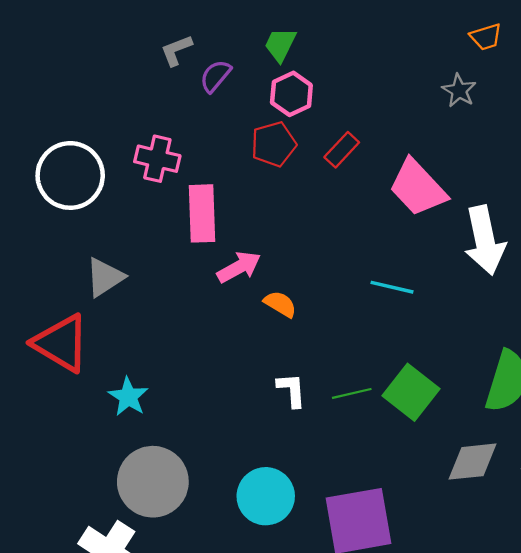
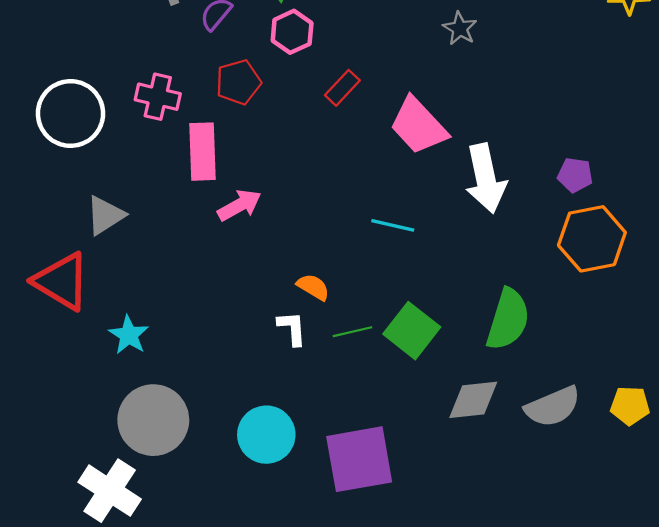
red pentagon: (274, 144) -> (238, 82), moved
orange semicircle: (280, 304) -> (313, 287), moved

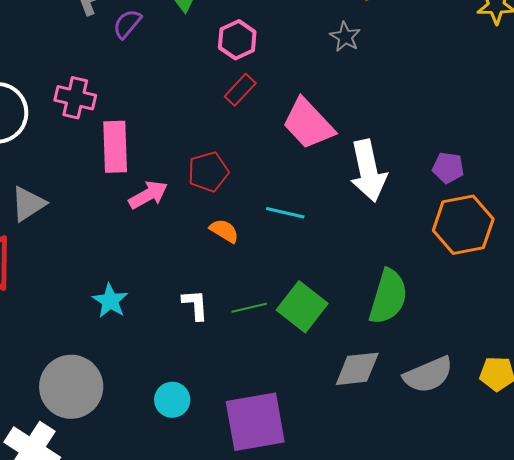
pink hexagon: (292, 32) -> (237, 40), moved
red pentagon: (238, 82) -> (208, 172), moved
orange semicircle: (313, 287) -> (224, 231), moved
cyan star: (129, 335) -> (110, 301), moved
cyan circle: (266, 435) -> (172, 400), size x0.7

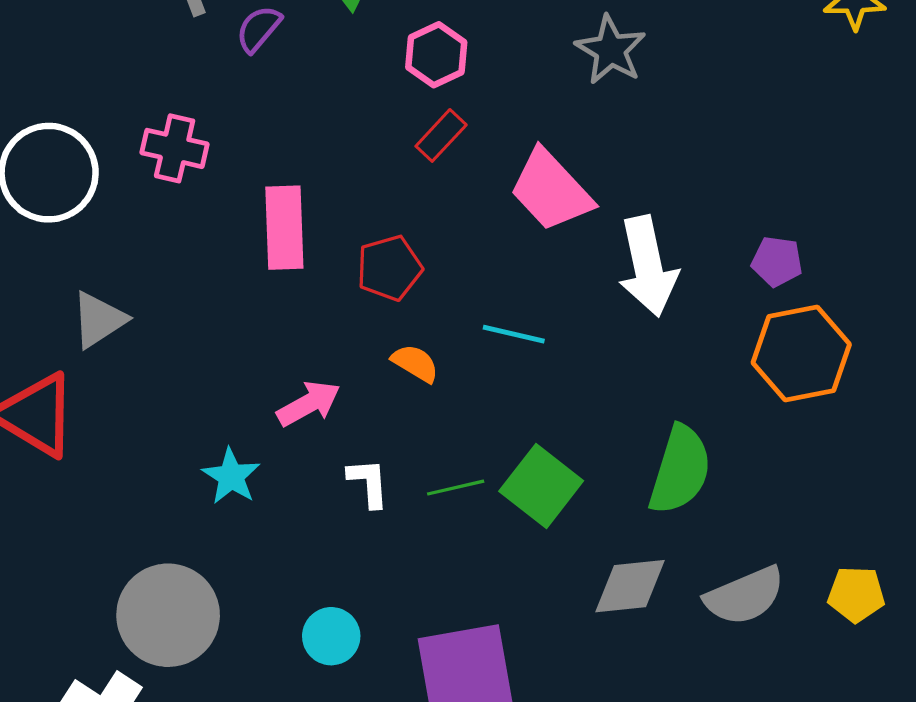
gray star: (345, 37) -> (611, 50), size x1.4
pink rectangle: (115, 147) -> (284, 228), moved
pink arrow: (148, 195) -> (309, 404), moved

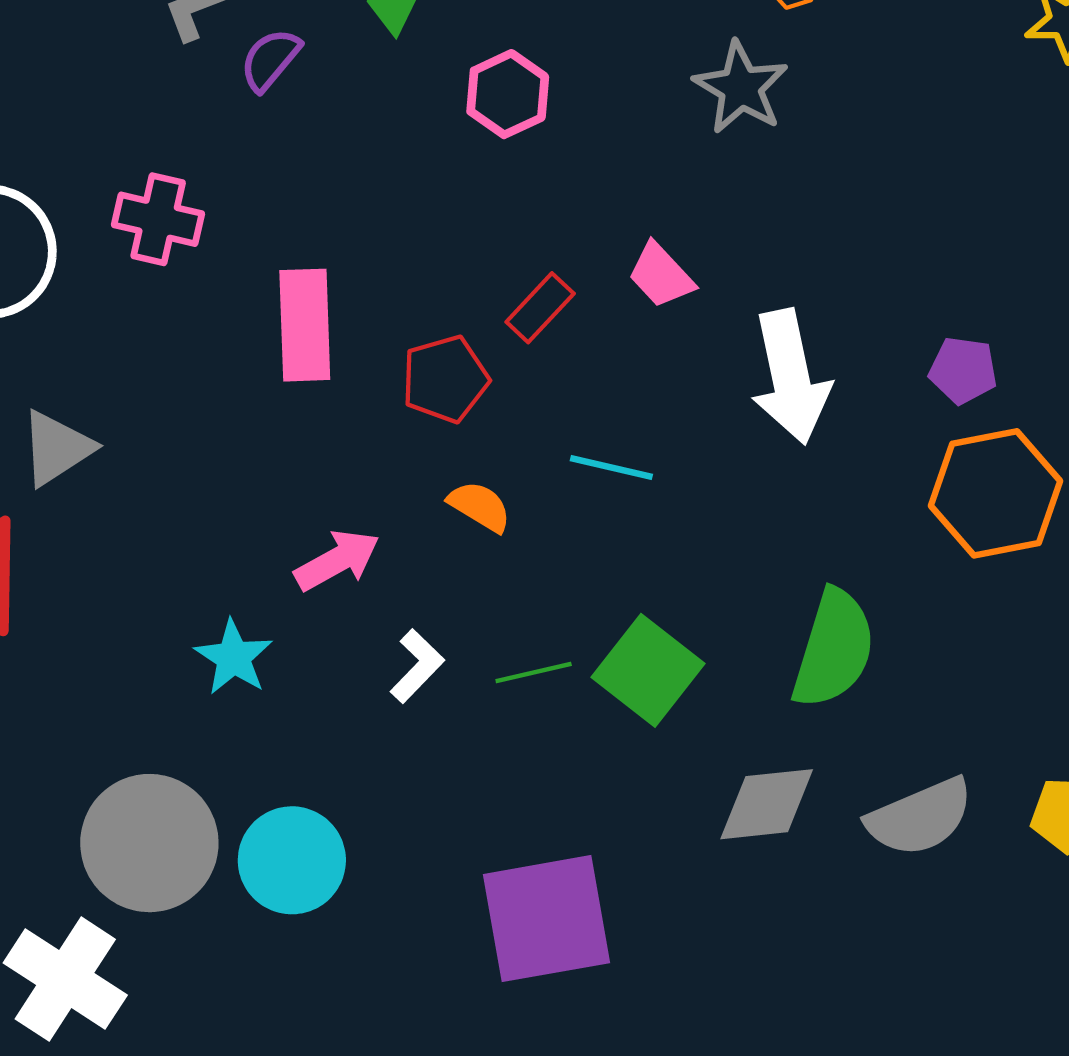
red rectangle: (441, 135) -> (540, 308), moved
pink trapezoid: (551, 190) -> (661, 275), size x0.6
white L-shape: (368, 483) -> (417, 666), turned 48
cyan circle: (331, 636) -> (292, 860), moved, size x1.4

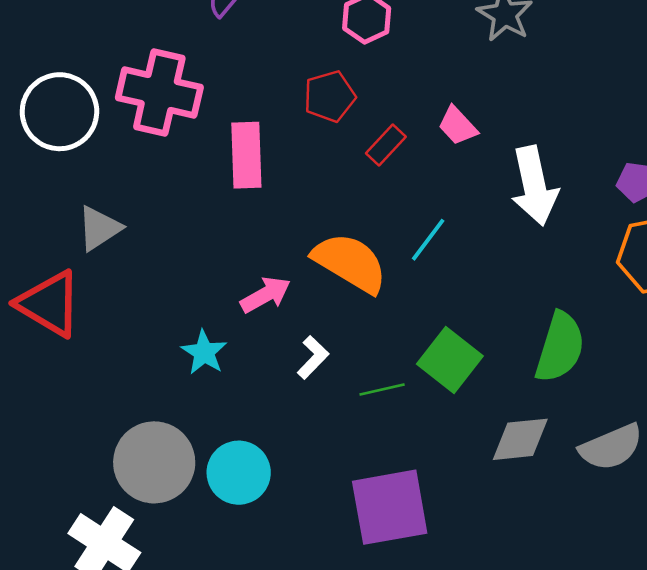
pink cross: (158, 219) -> (159, 93), size x1.6
red pentagon: (445, 379) -> (330, 96), moved
cyan line: (611, 467) -> (428, 240), turned -66
orange semicircle: (480, 506) -> (350, 263), size x2.0
green line: (534, 673) -> (382, 389), moved

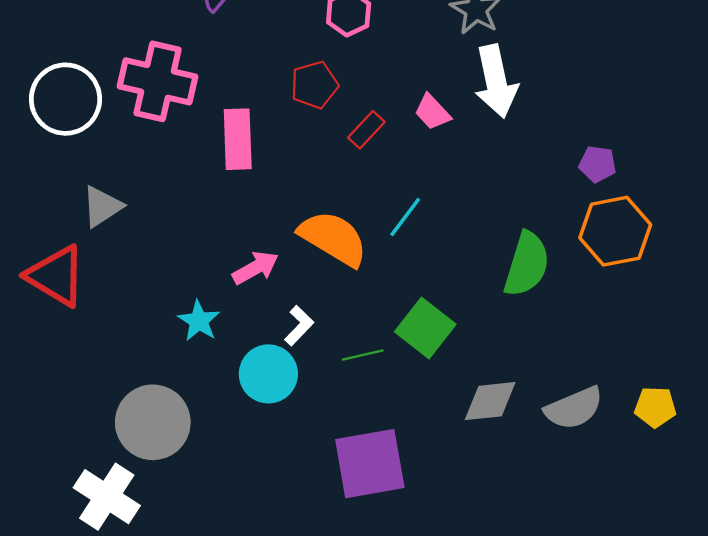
white arrow: (534, 186) -> (496, 81), moved
green semicircle: (560, 347) -> (527, 264), moved
cyan circle: (239, 473) -> (268, 374), moved

